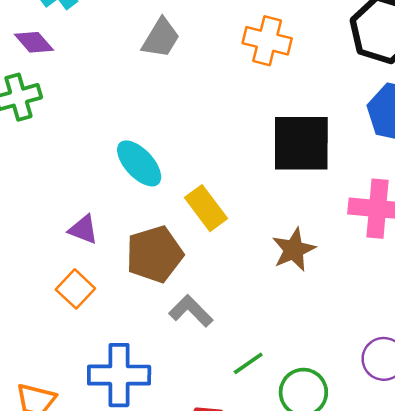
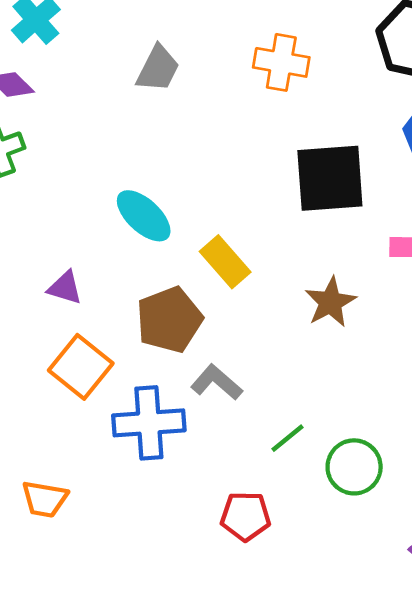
purple triangle: (83, 229) -> (65, 288), moved
orange square: (75, 289) -> (81, 367), size x1.4
blue cross: (119, 375) -> (149, 423), moved

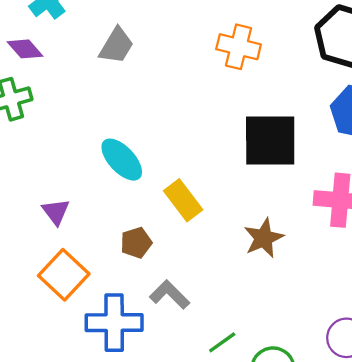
gray trapezoid: (158, 69) -> (116, 46), moved
purple triangle: (65, 288) -> (56, 212), turned 32
brown pentagon: (169, 320) -> (136, 243), size x0.6

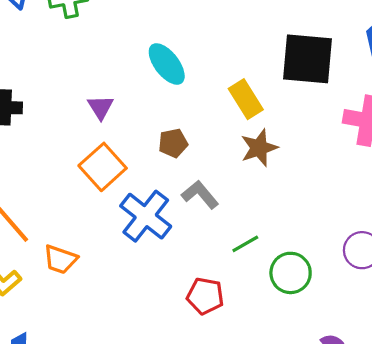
yellow rectangle: (183, 200) -> (246, 99), moved
brown star: (264, 238) -> (259, 148), moved
blue cross: (114, 323) -> (146, 216), turned 33

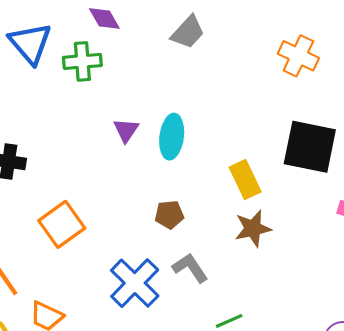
cyan ellipse: (167, 64) -> (172, 137), turned 39
purple triangle: (101, 107) -> (126, 130), moved
orange square: (103, 167) -> (62, 224), moved

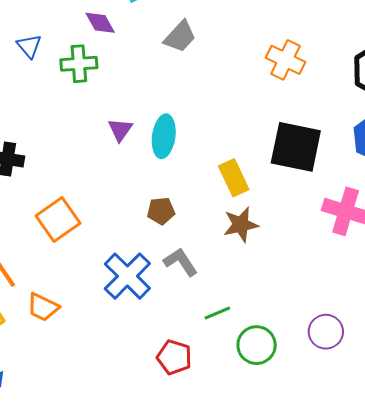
blue triangle: (30, 43) -> (29, 46), size x0.6

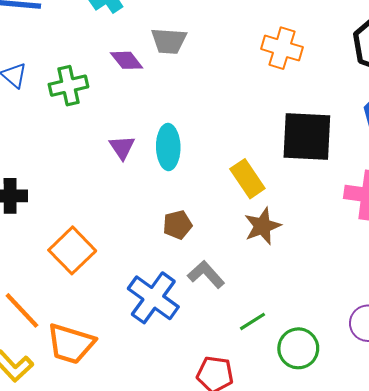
purple diamond: (100, 23) -> (127, 60), moved
gray trapezoid: (180, 37) -> (169, 41), turned 60
orange trapezoid: (43, 307) -> (71, 344), size x1.4

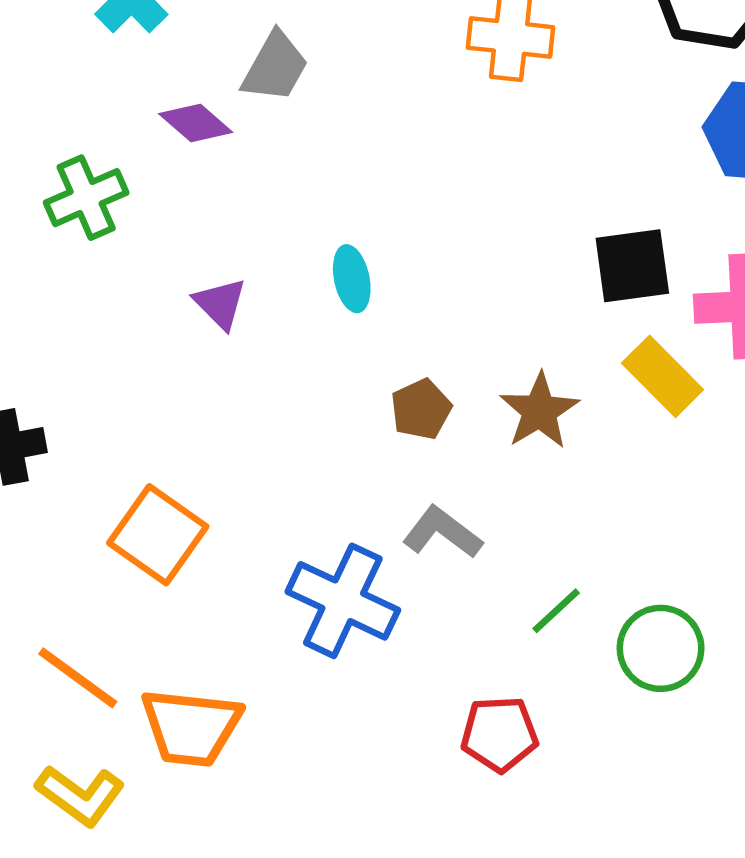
gray trapezoid: (169, 41) -> (275, 67), turned -54
black square: (307, 137) -> (632, 266), moved, size x0.7
cyan ellipse: (168, 147) -> (352, 279), moved, size x0.7
yellow rectangle: (247, 179) -> (663, 376), moved
brown pentagon: (177, 225) -> (421, 409), moved

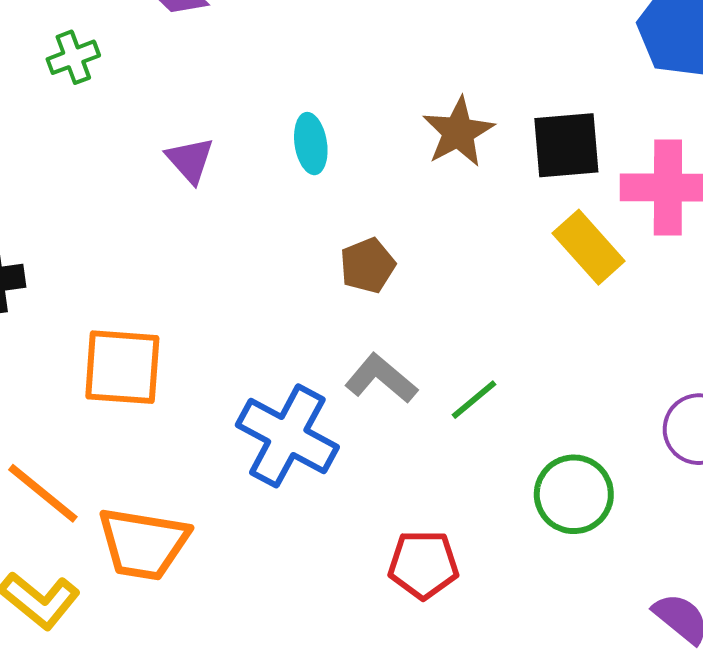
green cross: (86, 198) -> (73, 57), size x0.7
brown star: (539, 411) -> (458, 132), moved
orange square: (158, 535) -> (122, 367), turned -34
green line: (556, 611) -> (474, 400), moved

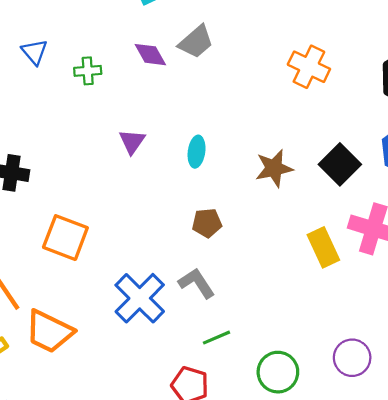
black square: (566, 145) -> (340, 164), moved, turned 33
green line: (474, 400) -> (217, 338), moved

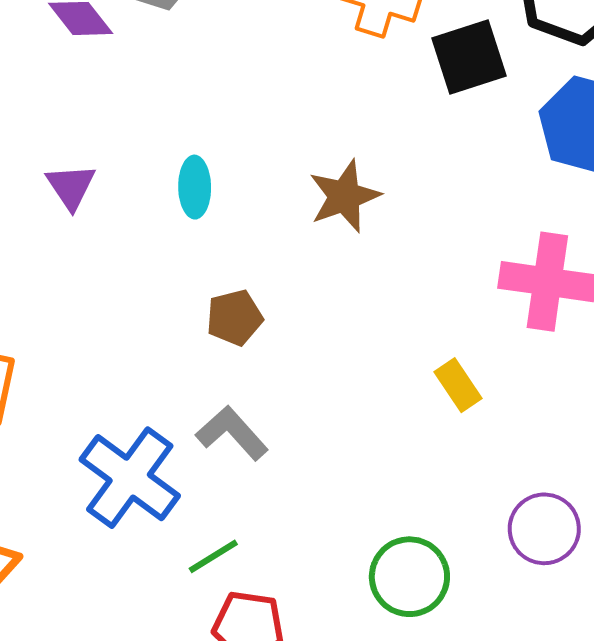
black square: (340, 164) -> (469, 57), moved, turned 36
yellow rectangle: (323, 247) -> (458, 385), moved, size x0.7
green line: (217, 338) -> (213, 556), moved

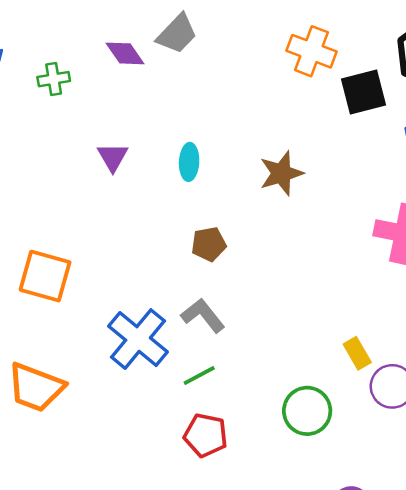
yellow rectangle: (458, 385) -> (357, 353), moved
green line: (213, 556) -> (199, 376), moved

